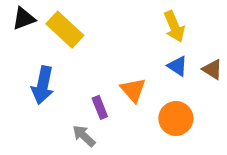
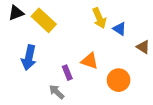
yellow arrow: (174, 26) -> (99, 18), moved
blue triangle: (177, 66) -> (120, 29), moved
orange triangle: (133, 90) -> (90, 61), turned -30

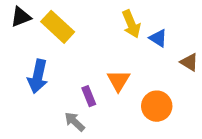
orange triangle: (90, 61) -> (118, 81), turned 42

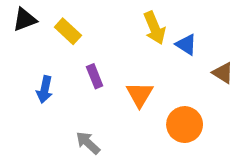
yellow rectangle: (58, 27) -> (68, 31), size x0.7
blue arrow: (38, 76) -> (45, 90), size x0.7
purple rectangle: (89, 96) -> (95, 76), moved

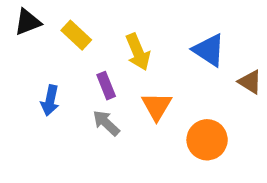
yellow arrow: (155, 28) -> (138, 52), moved
blue triangle: (186, 45) -> (209, 50), size x1.4
gray arrow: (88, 143) -> (106, 123), moved

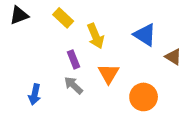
yellow rectangle: (76, 35) -> (63, 18), moved
blue arrow: (50, 101) -> (35, 94), moved

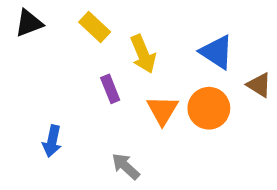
gray arrow: (74, 85) -> (126, 166), moved
orange circle: (144, 97) -> (209, 108), moved

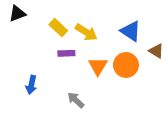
yellow rectangle: (95, 27) -> (58, 28), moved
yellow arrow: (143, 54) -> (86, 32), turned -35
purple rectangle: (110, 89) -> (66, 53), turned -70

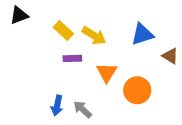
blue triangle: (131, 31) -> (142, 34), turned -50
orange circle: (126, 65) -> (137, 90), moved
blue arrow: (31, 85) -> (57, 106), moved

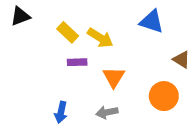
blue triangle: (142, 34) -> (152, 22), moved, turned 35
orange circle: (137, 90) -> (164, 96), moved
gray arrow: (83, 109) -> (107, 112), moved, turned -54

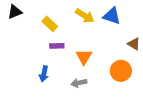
yellow arrow: (100, 38) -> (85, 16), moved
blue arrow: (61, 112) -> (44, 74), moved

